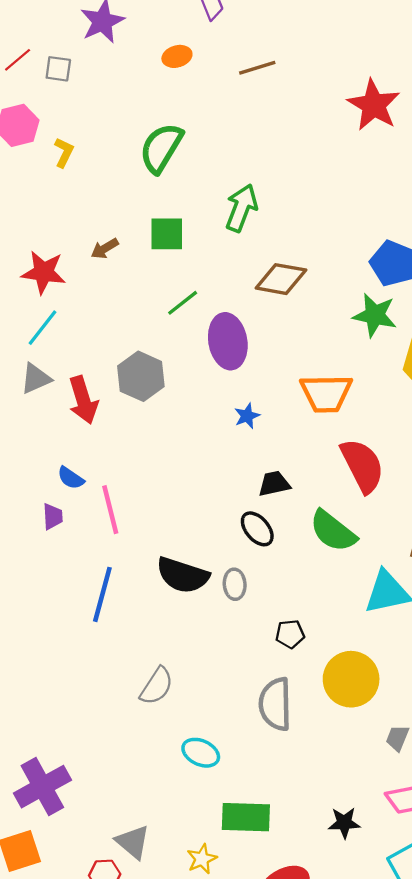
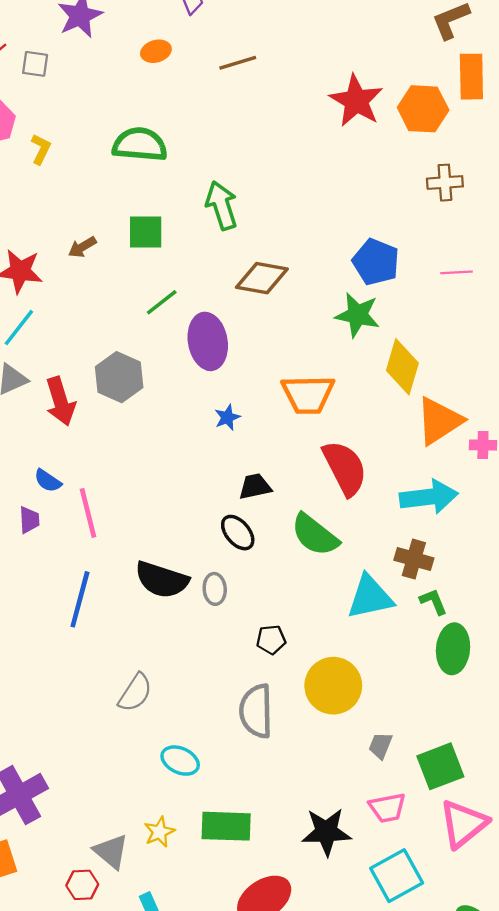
green semicircle: (161, 148) -> (140, 145), turned 64
green arrow: (241, 208) -> (222, 206), turned -39
black star: (344, 823) -> (326, 832), size x1.5
yellow star: (202, 859) -> (159, 832), moved

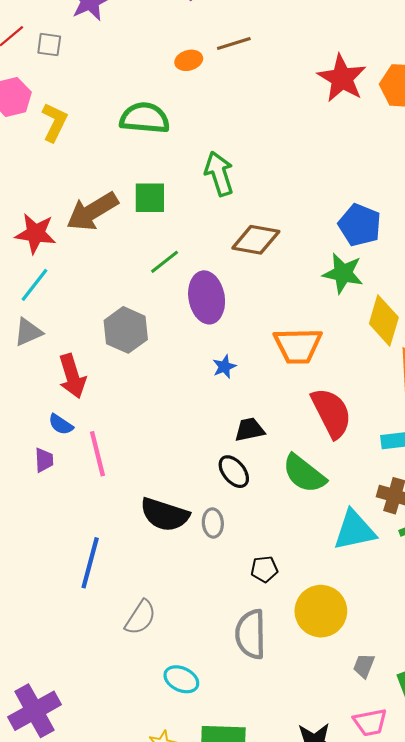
orange ellipse: (156, 51) -> (189, 60), moved
yellow L-shape: (41, 149) -> (54, 122), size x1.4
brown arrow: (82, 247) -> (92, 211), size x2.0
red arrow: (60, 401) -> (72, 376), moved
blue line: (80, 599) -> (90, 563), moved

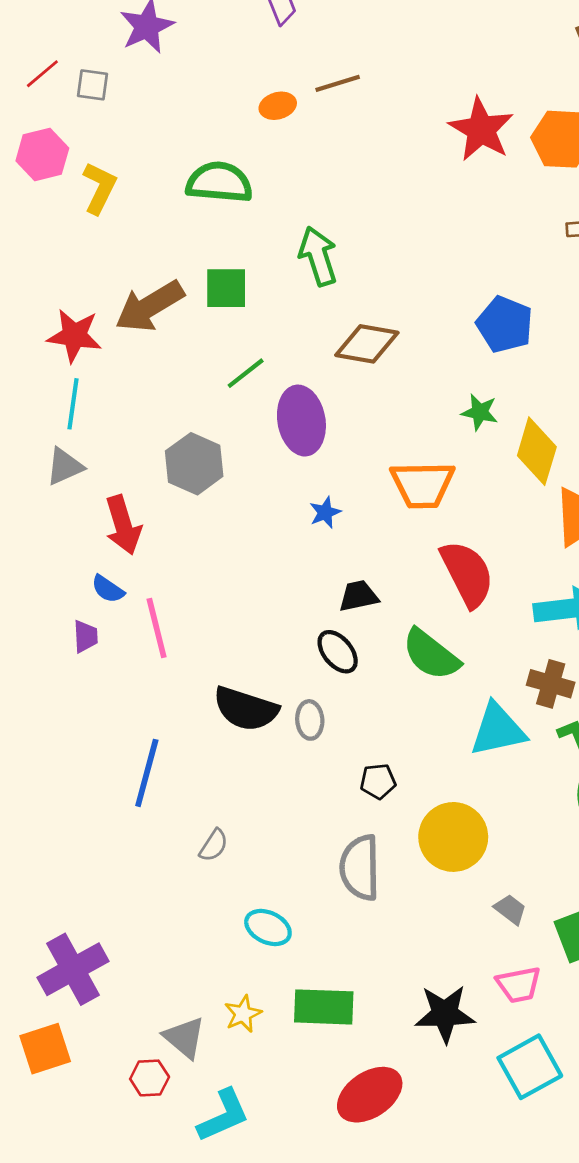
green star: (343, 273) -> (480, 412), moved, size x0.7
cyan line: (34, 285) -> (73, 404), turned -30
gray semicircle: (140, 617) -> (214, 845), size x0.7
gray trapezoid: (364, 666) -> (510, 909), turned 105

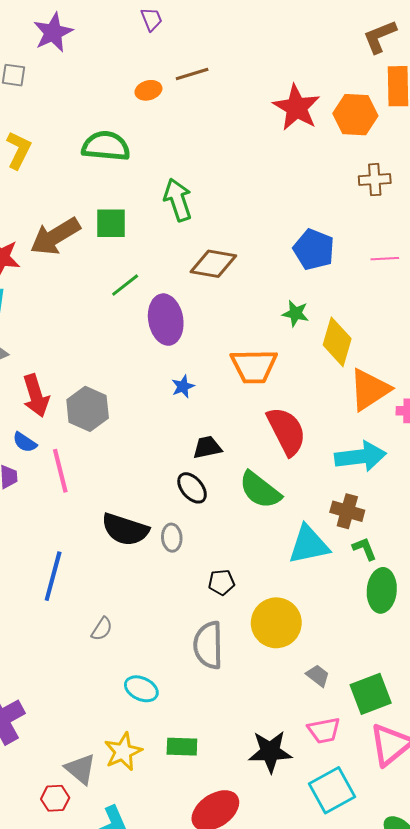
gray hexagon: (194, 464) -> (88, 409), moved
green rectangle: (324, 1007) -> (182, 747), size x0.7
yellow star: (243, 1014) -> (123, 752), size x1.4

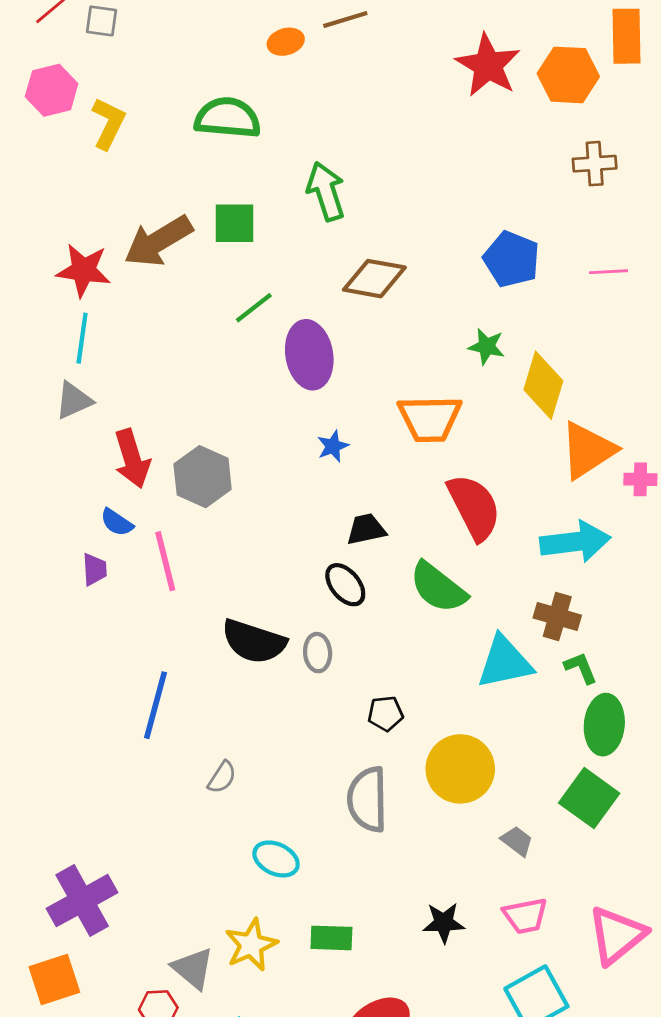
green square: (371, 694) -> (589, 798), moved, turned -33
black star: (270, 752) -> (444, 923), moved, size x0.7

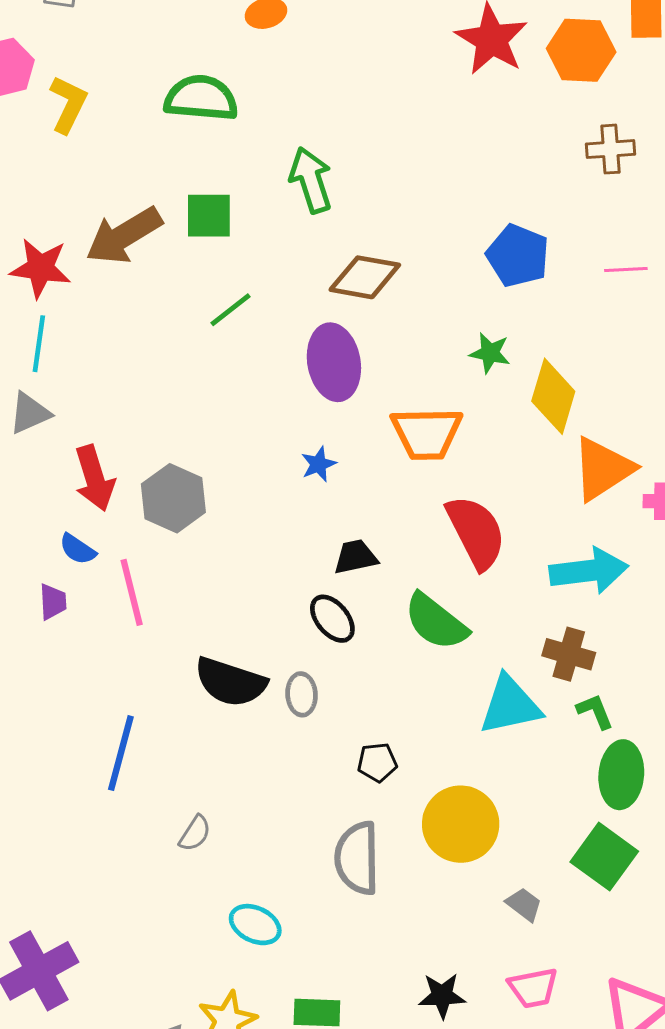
purple ellipse: (309, 355) -> (334, 362), moved

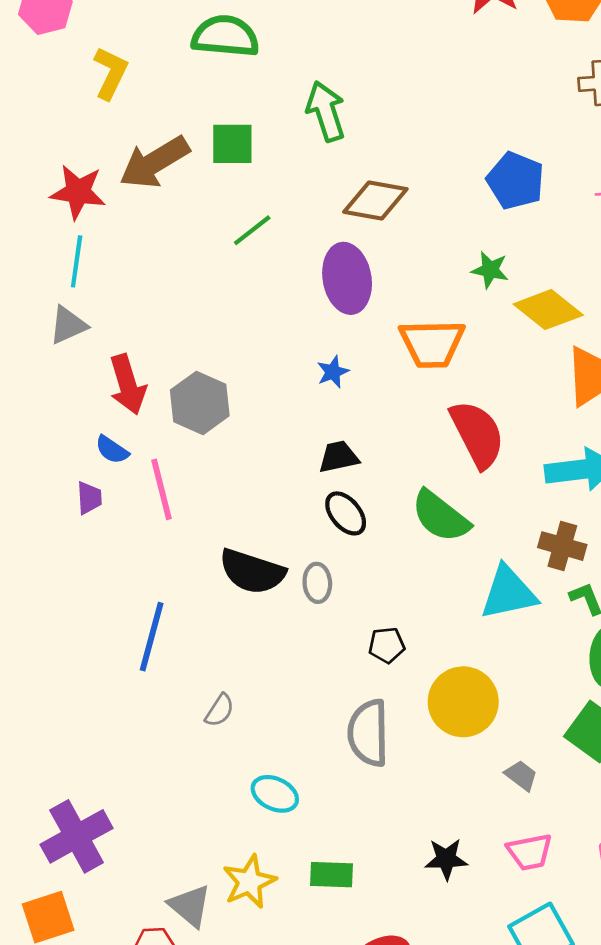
yellow L-shape: (68, 104) -> (111, 73), moved
yellow diamond: (553, 396) -> (548, 310), turned -68
black trapezoid: (356, 557) -> (339, 457), moved

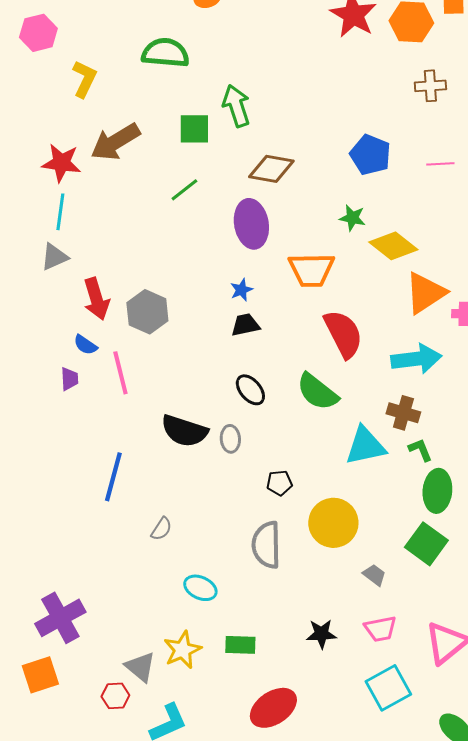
green square: (232, 144) -> (194, 129), moved
black trapezoid: (339, 457) -> (245, 325), moved

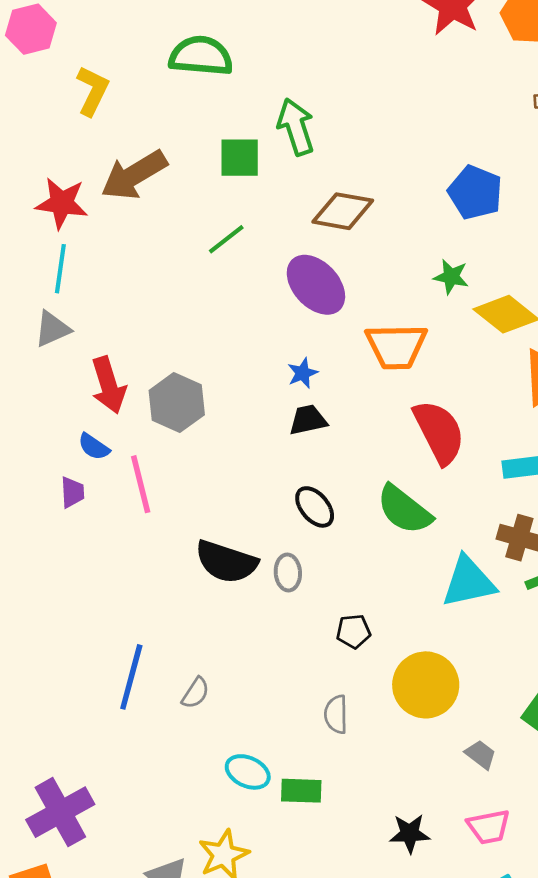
purple ellipse: (251, 224) -> (316, 285), turned -33
blue line: (113, 477) -> (131, 677), moved
gray semicircle: (266, 545) -> (336, 714), size x0.6
green rectangle: (240, 645) -> (301, 791), moved

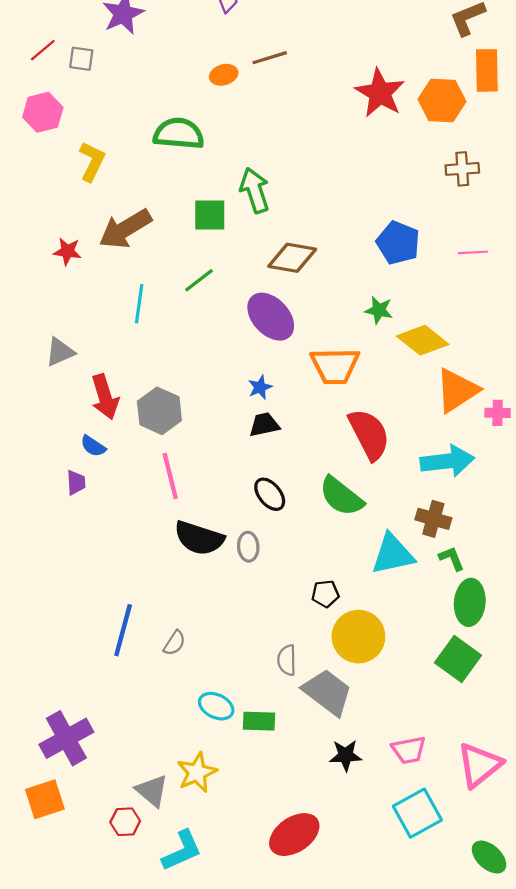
red star: (62, 203) -> (67, 251), size x0.7
cyan line: (60, 269) -> (139, 304), moved
pink line: (141, 484) -> (170, 476), moved
black pentagon: (353, 631) -> (325, 594), moved
gray trapezoid: (481, 755) -> (327, 692), moved, size x2.0

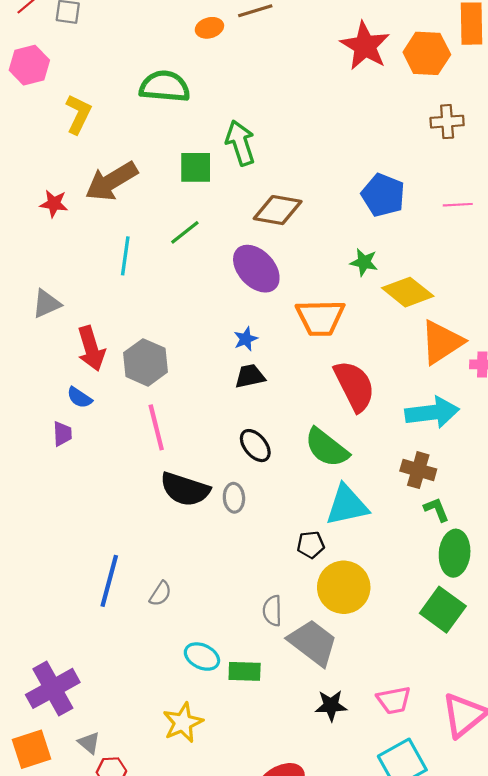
cyan triangle: (393, 554) -> (347, 505), moved
gray triangle: (152, 791) -> (89, 743), moved, size x0.7

